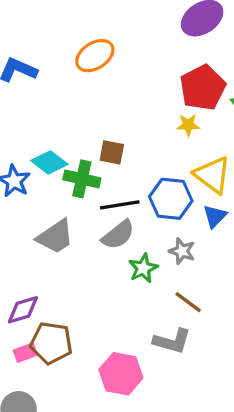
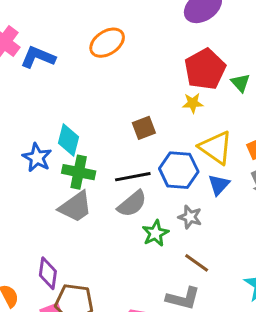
brown square: (112, 152) -> (144, 128), moved, turned -30
cyan diamond: (49, 162) -> (69, 140), turned 68
green cross: (82, 179) -> (79, 172), moved
purple diamond: (23, 310) -> (48, 273), turned -64

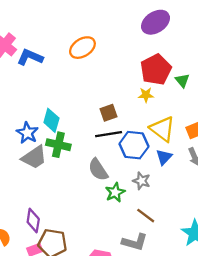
black line: (133, 177) -> (109, 134), moved
gray semicircle: (132, 204) -> (98, 170), turned 95
gray trapezoid: (75, 207) -> (34, 157), moved

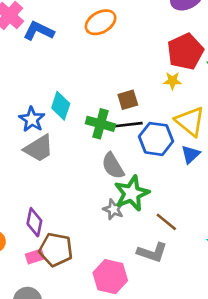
green cross: (58, 145) -> (100, 124), moved
gray star: (142, 181) -> (113, 209), moved
green star: (115, 192) -> (132, 193), size x1.5

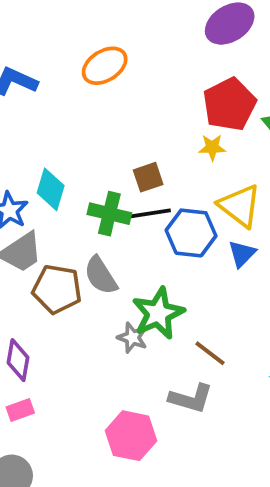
gray semicircle: (113, 166) -> (101, 276), moved
brown pentagon: (56, 250) -> (57, 289), moved

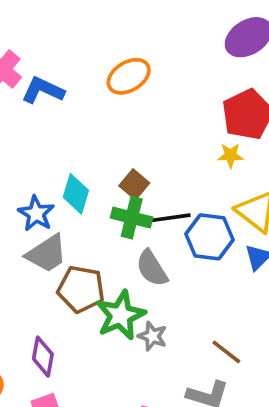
brown square: (148, 177) -> (134, 184), moved, turned -32
gray semicircle: (101, 276) -> (152, 268), moved
green star: (158, 313) -> (120, 315), moved

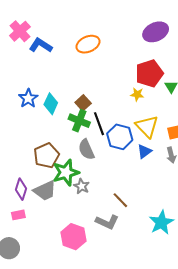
blue star: (36, 214) -> (28, 98), moved
black line: (168, 218) -> (99, 124), turned 70
gray trapezoid: (47, 254) -> (45, 191), moved
brown pentagon: (81, 289) -> (47, 156), turned 30

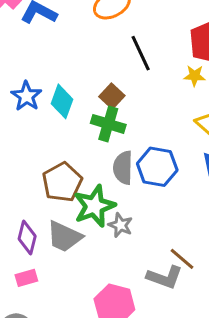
black line: (99, 124) -> (141, 53), moved
blue hexagon: (120, 137) -> (157, 167), moved
gray semicircle: (86, 149) -> (123, 168), turned 30
gray trapezoid: (45, 191) -> (64, 237), turned 55
brown line: (120, 200) -> (182, 259), moved

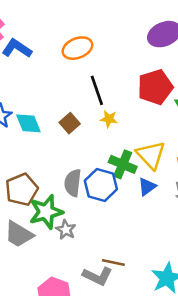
yellow star: (195, 76) -> (109, 119), moved
cyan diamond: (62, 101) -> (28, 123), turned -48
green cross: (108, 124) -> (123, 164), moved
brown line: (182, 259) -> (113, 262), turned -35

